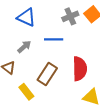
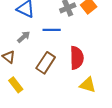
yellow rectangle: (26, 92) -> (16, 85), moved

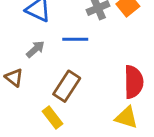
red semicircle: (77, 58) -> (134, 82), moved
yellow rectangle: (16, 85) -> (52, 117), moved

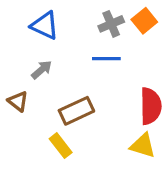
blue line: (75, 39) -> (106, 59), moved
brown rectangle: (67, 86) -> (76, 111), turned 32

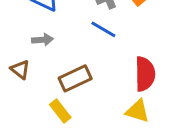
blue line: (106, 59) -> (103, 29), turned 30
gray arrow: (42, 70) -> (42, 40), turned 36

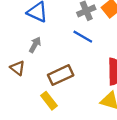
gray arrow: (42, 40) -> (35, 45), turned -56

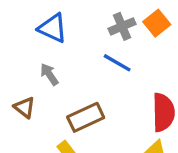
gray arrow: (35, 45) -> (49, 74), turned -63

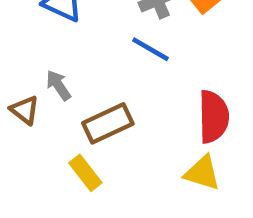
gray arrow: (49, 74) -> (58, 85), moved

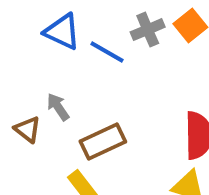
blue line: (151, 49) -> (107, 52), moved

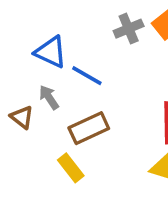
blue triangle: (62, 32) -> (51, 52), moved
blue line: (107, 52) -> (87, 76), moved

